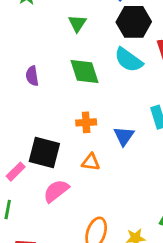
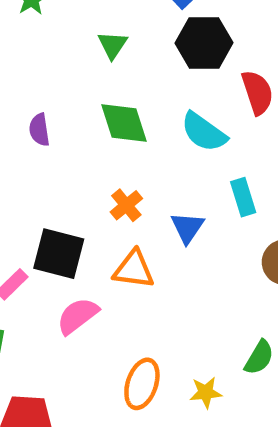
cyan semicircle: (129, 60) -> (204, 132), moved
orange cross: (86, 122) -> (126, 205), turned -36
orange triangle: (91, 162) -> (134, 269), size x1.4

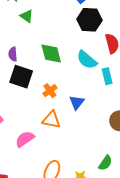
green triangle: (113, 45) -> (27, 16), moved, turned -32
cyan rectangle: (243, 197) -> (107, 76), moved
black square: (59, 254) -> (21, 77), moved

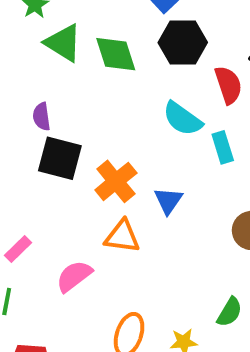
green triangle: (27, 16) -> (63, 43), size x1.5
green diamond: (51, 54) -> (116, 54), moved
orange cross: (50, 91) -> (116, 181), size x1.5

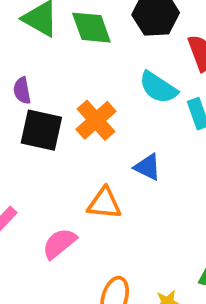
orange cross: (116, 181) -> (96, 120), moved
blue triangle: (168, 201) -> (148, 167), turned -36

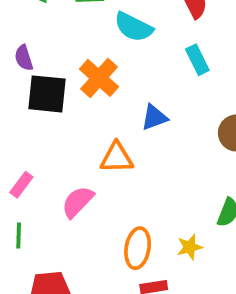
cyan semicircle: (158, 87) -> (133, 27), moved
blue triangle: (148, 167) -> (154, 117), turned -40

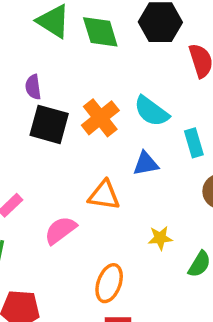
cyan semicircle: (133, 27) -> (151, 111), moved
cyan rectangle: (197, 60) -> (194, 143), moved
yellow star: (190, 247) -> (160, 238), moved

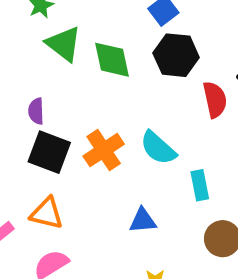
blue triangle: (146, 164) -> (143, 221), moved
orange triangle: (104, 195) -> (47, 213), moved

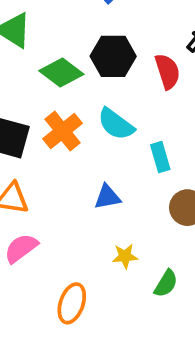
black hexagon: (176, 55) -> (113, 56), moved
green diamond: (112, 60) -> (61, 72), moved, turned -36

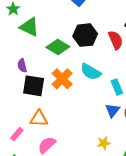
blue triangle: (107, 197) -> (112, 110), moved, turned -35

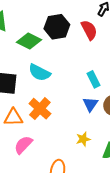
cyan semicircle: (91, 72) -> (39, 73), moved
orange cross: (62, 79) -> (40, 109), moved

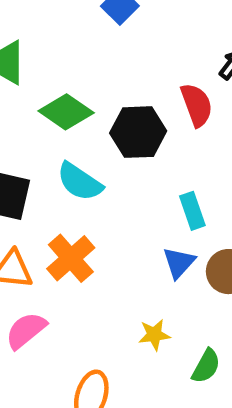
black hexagon: (57, 27) -> (138, 132), moved

